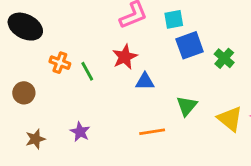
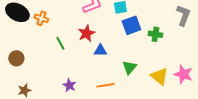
green cross: (224, 58) -> (155, 34), turned -32
orange cross: (60, 63) -> (41, 18), moved
purple star: (80, 132) -> (69, 85), moved

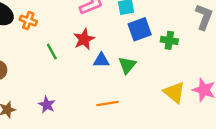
green triangle: (129, 67) -> (127, 65), moved
purple star: (69, 85) -> (47, 105), moved

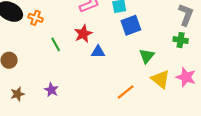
green cross: (169, 40) -> (181, 40), moved
green triangle: (127, 65) -> (147, 56), moved
orange line: (107, 103) -> (126, 92), moved, turned -30

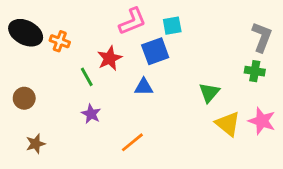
blue square: (131, 25) -> (155, 51), moved
red star: (83, 34) -> (110, 58), moved
purple star: (51, 90) -> (91, 114), moved
orange line: (126, 92) -> (132, 142), moved

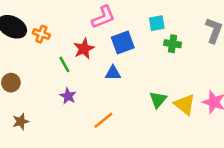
cyan square: (172, 26) -> (157, 23), moved
green cross: (255, 71) -> (173, 44), moved
green triangle: (209, 93) -> (158, 100), moved

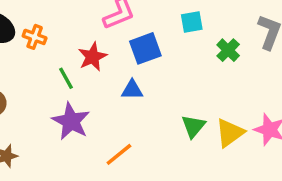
green cross: (173, 44) -> (228, 50), moved, turned 35
purple star: (68, 96) -> (71, 121), size x1.6
yellow triangle: (185, 104) -> (230, 133), turned 45

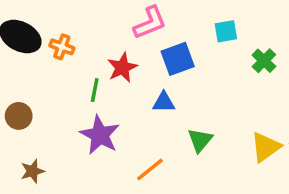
green line: (66, 78) -> (95, 90), turned 40
green triangle: (193, 126) -> (200, 140), moved

